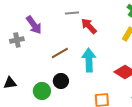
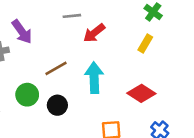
red arrow: (89, 26) -> (94, 33), turned -84
green circle: (42, 91) -> (27, 95), moved

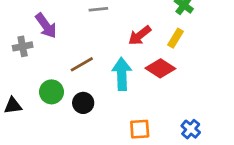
red arrow: (94, 33) -> (140, 35), moved
red diamond: (141, 93) -> (160, 68), moved

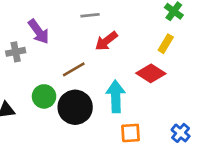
red arrow: (140, 35) -> (106, 41), moved
cyan arrow: (122, 74) -> (116, 96), moved
black circle: (83, 103) -> (75, 107), size x1.6

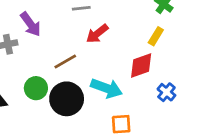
red diamond: (151, 73) -> (141, 66), turned -52
cyan arrow: (116, 96) -> (107, 88), turned 112
blue cross: (181, 133) -> (166, 92), moved

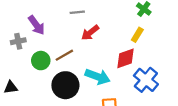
green circle: (36, 88) -> (41, 61), moved
blue cross: (166, 92) -> (146, 80), size x1.6

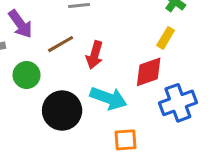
red arrow: (90, 33) -> (95, 55), moved, turned -36
brown line: (64, 55) -> (61, 44), moved
blue cross: (146, 80) -> (178, 103), turned 30

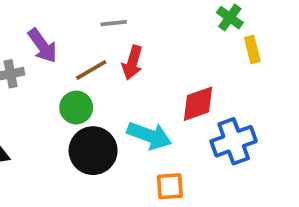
yellow rectangle: (166, 38) -> (252, 49), moved, turned -45
red arrow: (95, 55) -> (132, 63), moved
green circle: (27, 75) -> (76, 108), moved

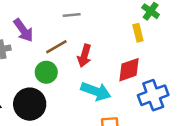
yellow rectangle: (252, 49) -> (138, 33), moved
red arrow: (132, 63) -> (84, 56), moved
black circle: (93, 151) -> (30, 104), moved

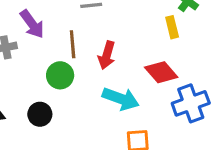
brown line: (56, 47) -> (73, 44), turned -65
red diamond: (129, 70) -> (161, 72), turned 68
black circle: (30, 104) -> (40, 114), size x0.6

